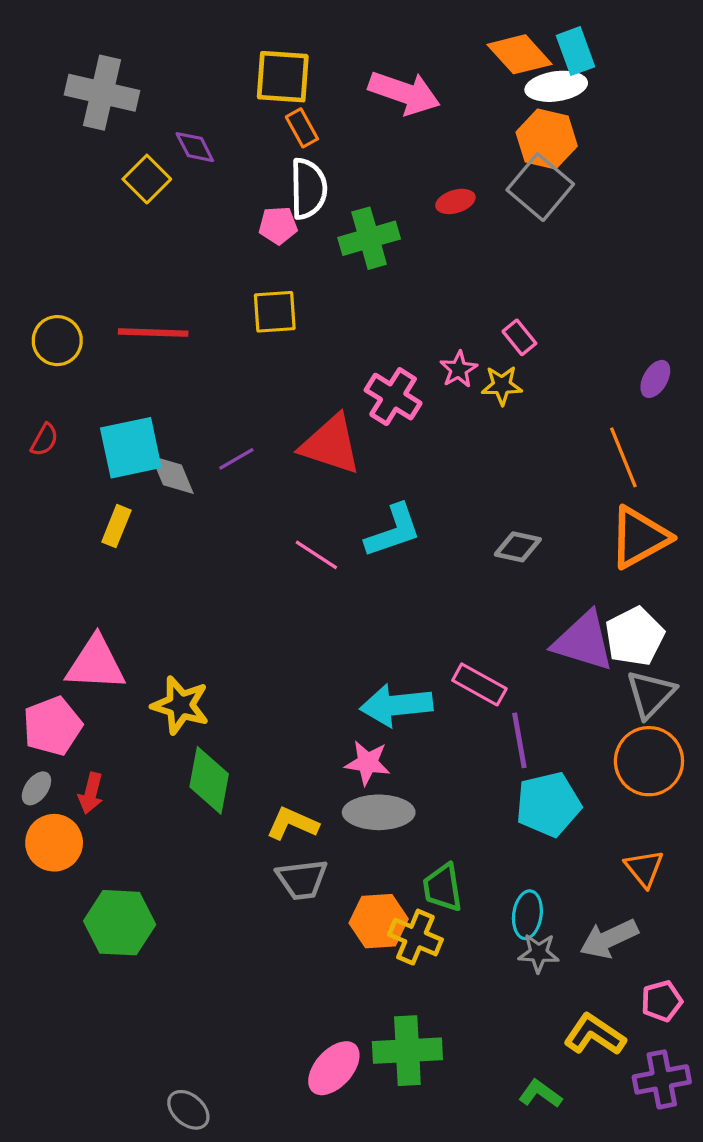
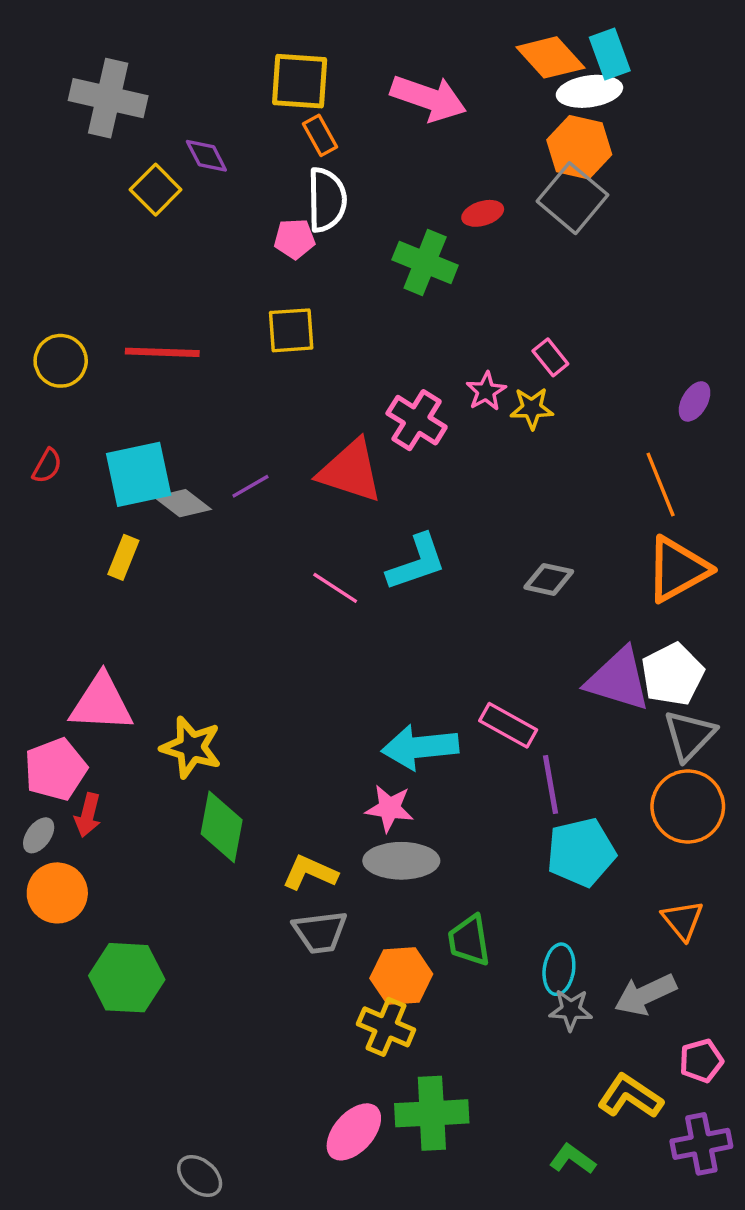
green cross: (369, 238) -> (425, 262), moved, turned 38
gray diamond: (172, 475) -> (183, 503), turned -30
red arrow: (91, 793) -> (88, 815), moved
yellow cross: (415, 937) -> (386, 1027), moved

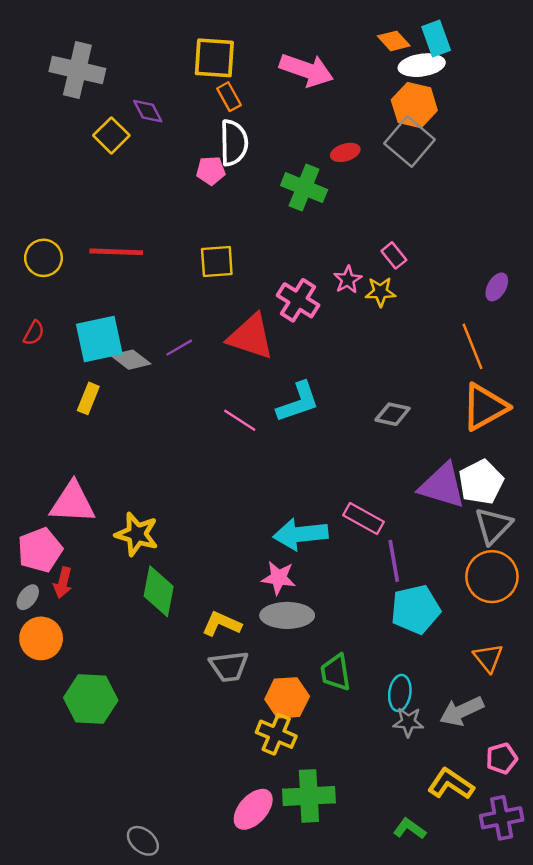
orange diamond: (550, 57) -> (394, 41), size x0.7
yellow square: (291, 330) -> (217, 261), moved

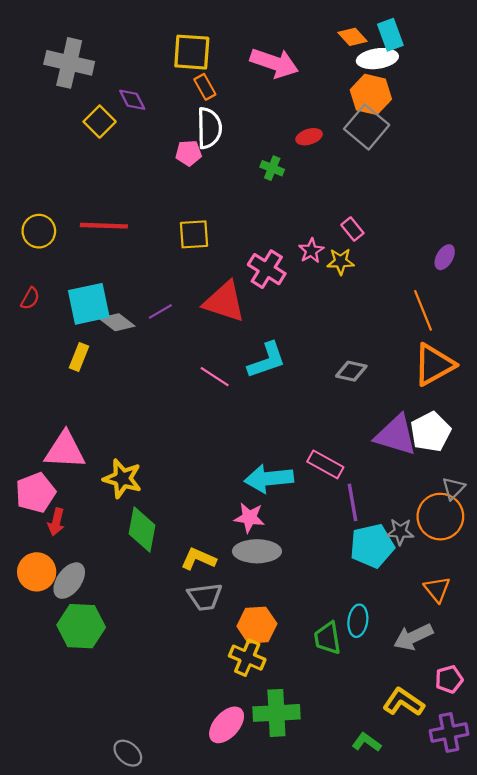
green cross: (304, 188) -> (272, 168), size x0.6
gray triangle: (493, 526) -> (453, 488), moved, size x0.7
gray ellipse: (28, 597) -> (69, 581), moved, size x1.6
green trapezoid: (336, 672) -> (327, 638), moved
gray star: (408, 722) -> (400, 532), moved

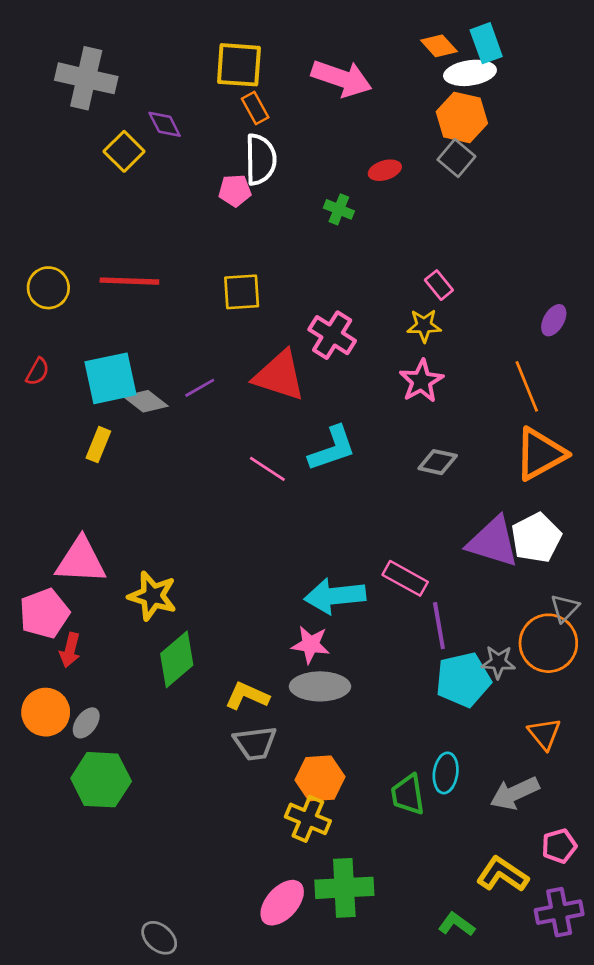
gray square: (367, 127) -> (456, 158), size x0.7
pink star: (311, 251) -> (421, 381), moved, size x1.4
green diamond: (142, 530) -> (177, 659), turned 39
gray ellipse: (69, 581) -> (86, 723), size x0.7

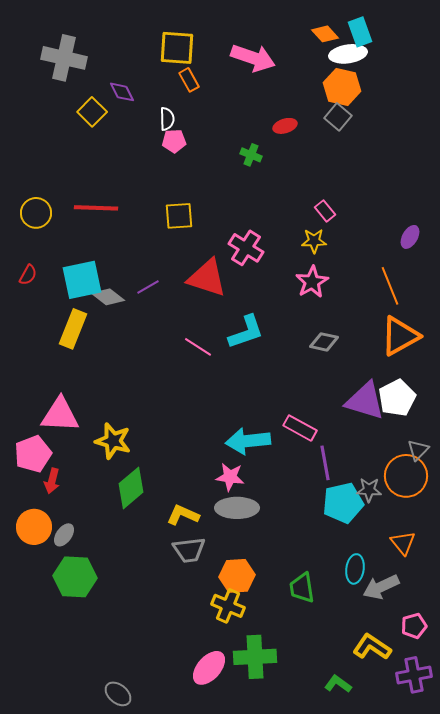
white semicircle: (261, 159) -> (167, 119), moved, size x0.6
yellow rectangle: (98, 445) -> (73, 329), size x1.5
cyan ellipse: (446, 773) -> (355, 569), moved

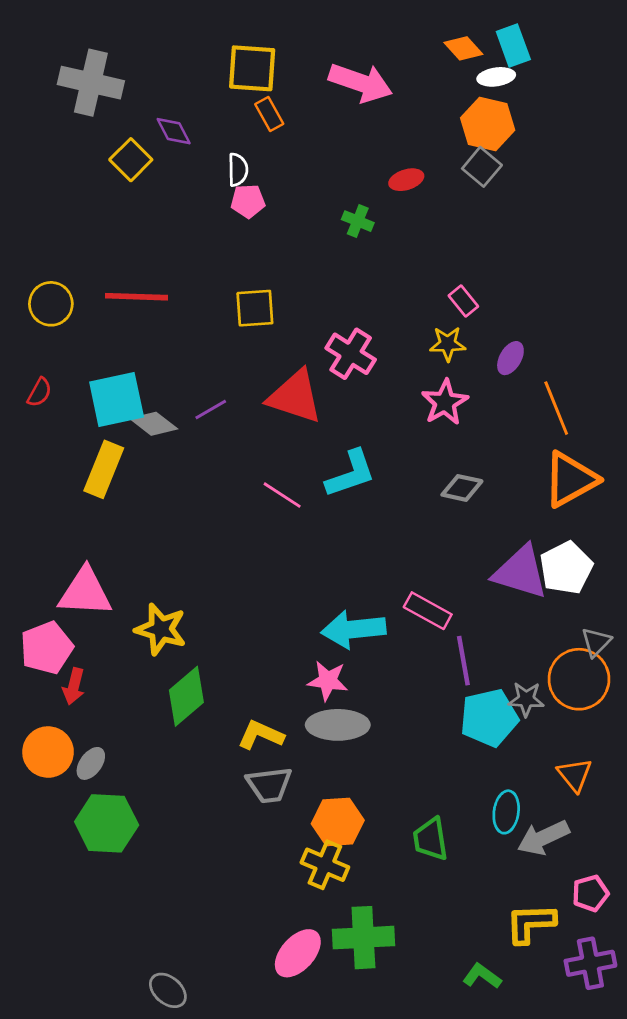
white ellipse: (348, 54) -> (496, 77), size x0.7
purple ellipse: (410, 237) -> (510, 358), moved
yellow L-shape: (372, 647) -> (530, 923), turned -36

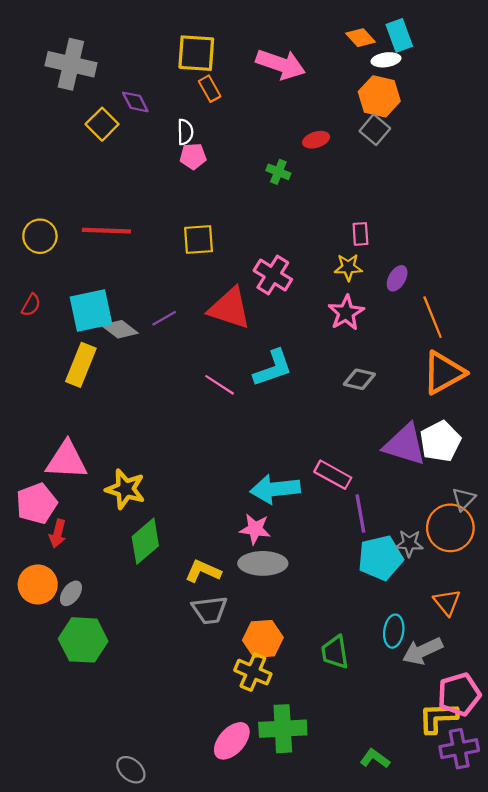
pink rectangle: (463, 301) -> (360, 234), turned 35
pink pentagon: (590, 893) -> (459, 694), size x1.5
yellow L-shape: (530, 923) -> (438, 718), moved

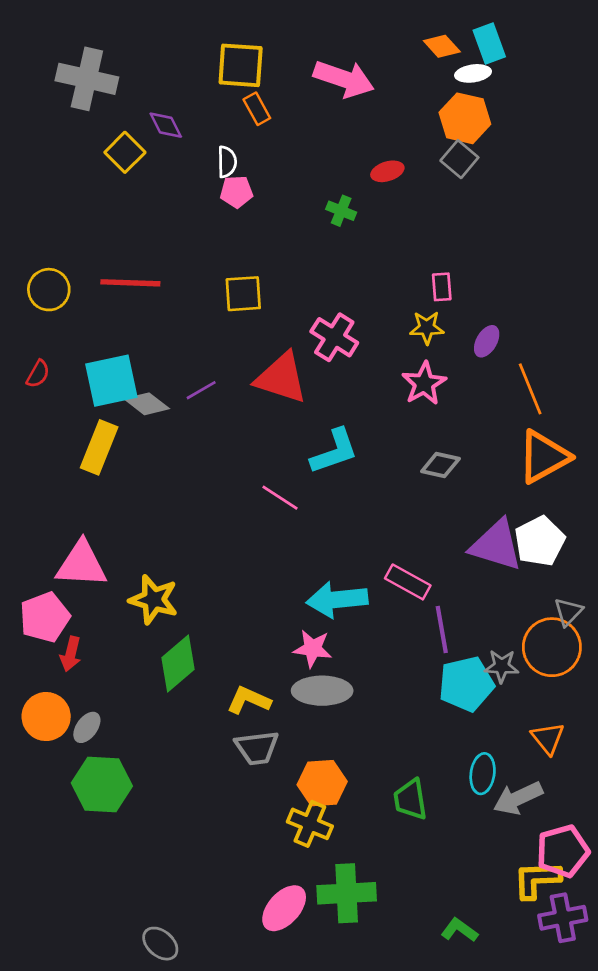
pink line: (220, 385) -> (280, 498), moved

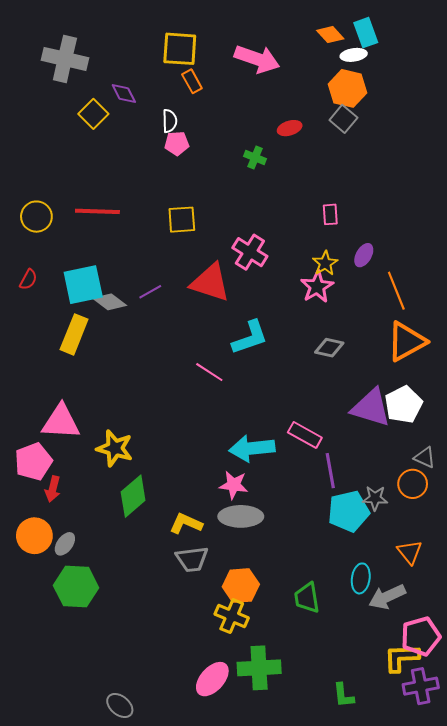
yellow star: (427, 328) -> (325, 263), moved, turned -30
gray triangle: (568, 612) -> (425, 457), turned -50
orange circle: (552, 647) -> (413, 484), size x0.7
green L-shape: (459, 930) -> (343, 695), turned -132

